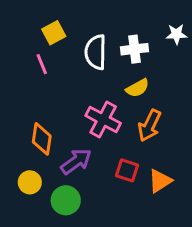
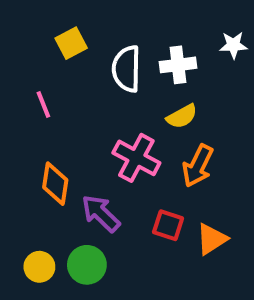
pink line: (42, 64) -> (43, 104), moved
purple arrow: (76, 161) -> (101, 213), turned -100
yellow circle: (30, 182) -> (39, 267), moved

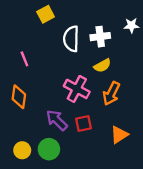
yellow square: (71, 43) -> (46, 14), moved
orange diamond: (55, 184) -> (19, 97), moved
red square: (168, 225) -> (83, 124), moved, turned -30

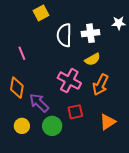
purple arrow: (57, 120) -> (39, 103), moved
green circle: (49, 149) -> (52, 126), moved
yellow circle: (22, 150) -> (22, 126), moved

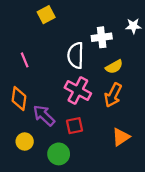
white semicircle: (64, 35) -> (76, 55), moved
yellow semicircle: (92, 59) -> (114, 67), moved
red square: (75, 112) -> (74, 126), moved
green circle: (52, 126) -> (59, 154), moved

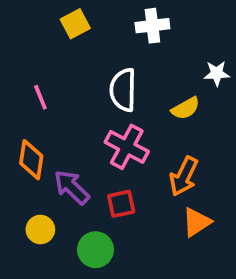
white star: (133, 26) -> (217, 73), moved
white cross: (102, 37) -> (152, 26), moved
orange arrow: (113, 95) -> (184, 176), moved

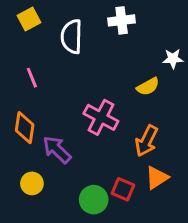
yellow square: (75, 24) -> (29, 19), moved
white semicircle: (123, 90) -> (72, 37), moved
red square: (121, 204) -> (123, 189), moved, turned 35
green circle: (96, 250) -> (94, 200), moved

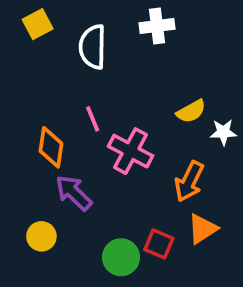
white star: (173, 59) -> (223, 132), moved
pink line: (32, 78) -> (93, 119), moved
orange diamond: (25, 128) -> (51, 147), moved

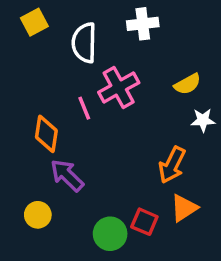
yellow semicircle: (191, 111) -> (187, 84), moved
pink cross: (131, 151) -> (119, 87), moved, turned 33

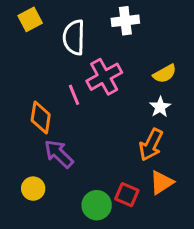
white star: (203, 120) -> (160, 107), moved, turned -30

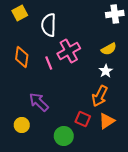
white cross: (125, 21) -> (115, 14), moved
orange diamond: (41, 118) -> (22, 57), moved
red square: (127, 195) -> (83, 119), moved

